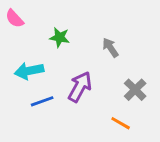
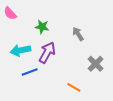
purple arrow: (80, 87) -> (47, 52), moved
orange line: (121, 123) -> (74, 87), moved

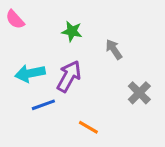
green star: (42, 27) -> (72, 31), moved
orange line: (74, 87) -> (88, 127), moved

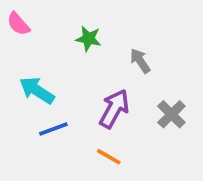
cyan arrow: (30, 73) -> (37, 90), turned 44
purple arrow: (69, 76) -> (114, 109), moved

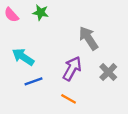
green star: (88, 39) -> (41, 13), moved
gray arrow: (140, 61) -> (88, 38), size x1.5

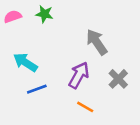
pink semicircle: (11, 15) -> (13, 17), turned 112
orange line: (69, 99) -> (85, 107), moved

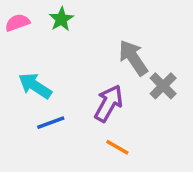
green star: (44, 14) -> (61, 19), turned 30
gray cross: (118, 79) -> (163, 86), moved

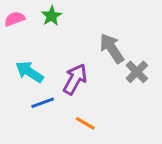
purple arrow: (109, 103) -> (75, 79), moved
orange line: (117, 147) -> (85, 123), moved

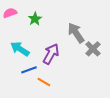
green star: (51, 16) -> (35, 19), moved
orange line: (85, 123) -> (44, 82), moved

